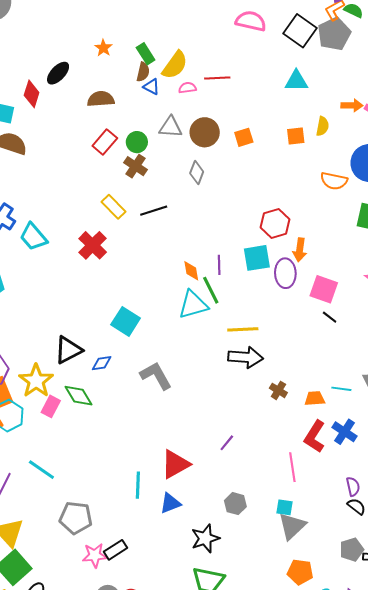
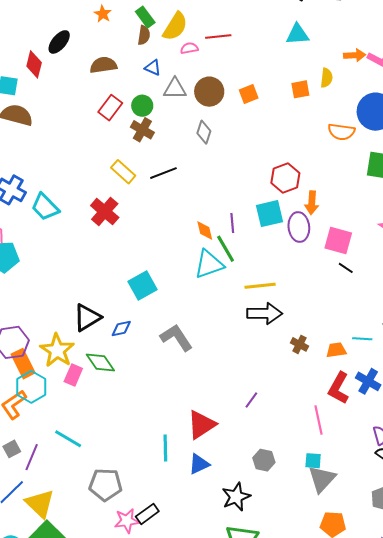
blue triangle: (151, 87) -> (153, 68), moved
cyan square: (126, 321) -> (143, 285), turned 32

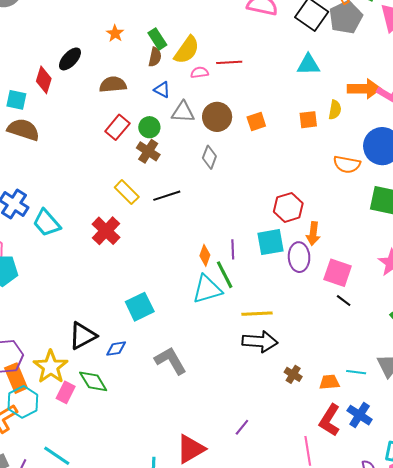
orange arrow: (355, 55) -> (364, 89), size x1.5
orange diamond: (205, 231) -> (205, 255), turned 30

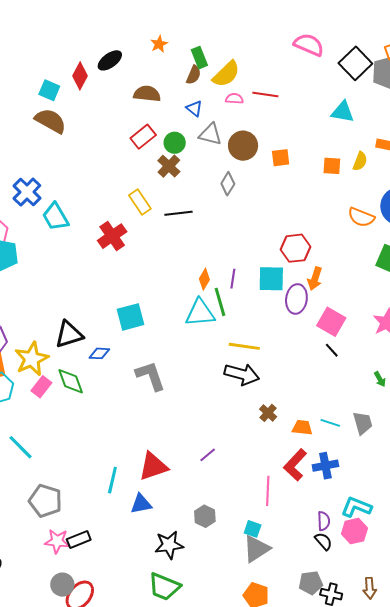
blue cross: (360, 415) -> (325, 466), turned 35

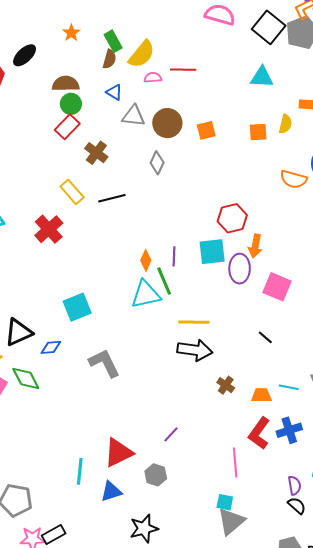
green circle: (175, 143) -> (71, 104), moved
black line: (332, 350) -> (265, 337), moved
gray hexagon: (205, 516) -> (156, 475), moved

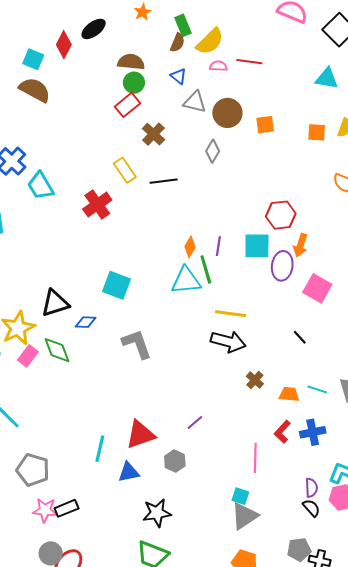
cyan square: (77, 307) -> (116, 285), turned 36
red L-shape: (259, 433) -> (282, 432), size x0.7

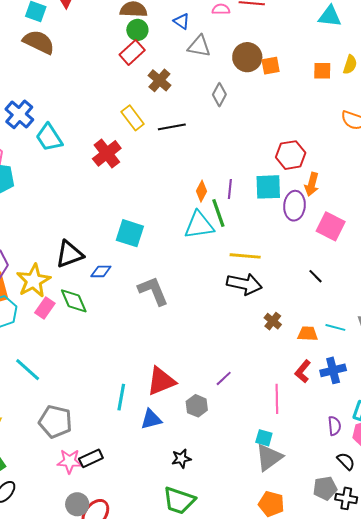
brown circle: (227, 113) -> (247, 57), moved
purple line: (195, 423) -> (224, 378), moved
black semicircle: (311, 508) -> (346, 461), moved
black star: (157, 513) -> (181, 459), size x0.7

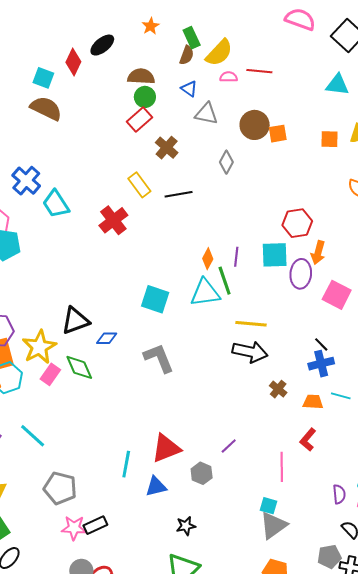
cyan square: (130, 233) -> (155, 299), moved
blue cross: (333, 370) -> (321, 364), moved

